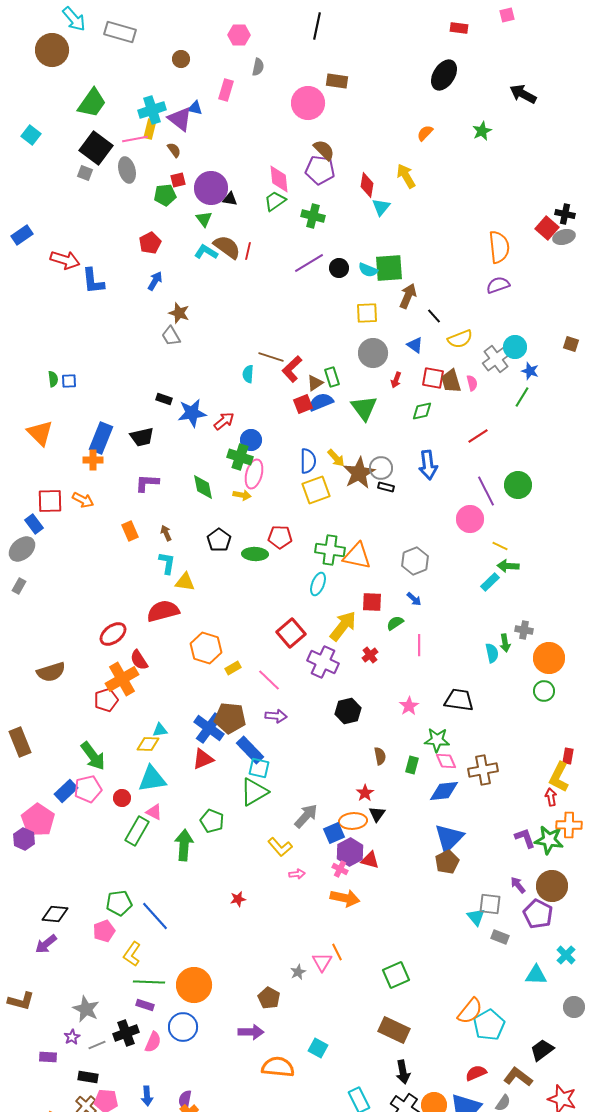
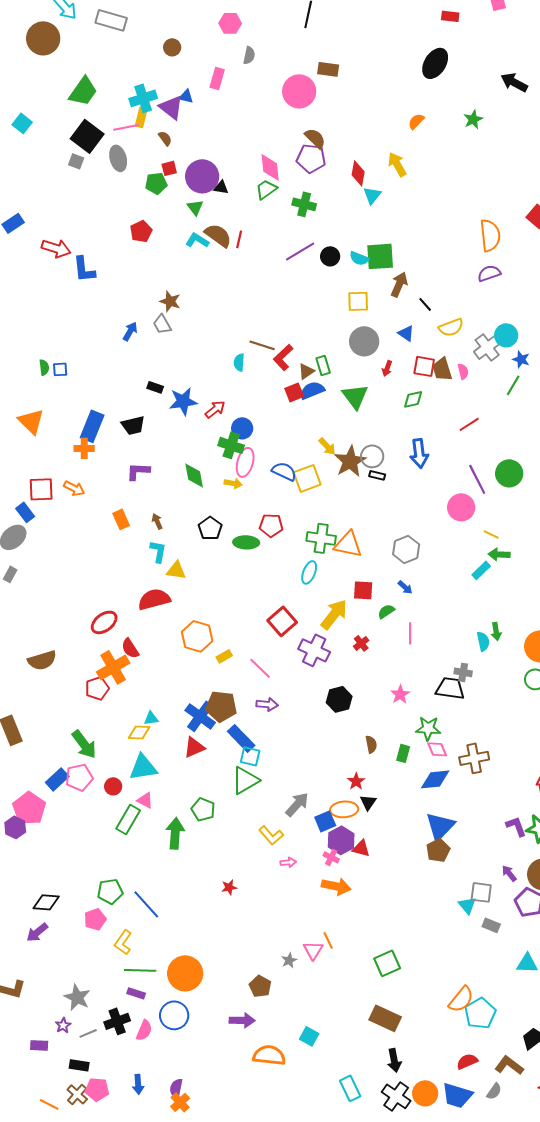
blue arrow: (155, 281) -> (130, 331), moved
blue semicircle: (308, 461) -> (284, 471), moved, turned -65
gray cross: (524, 630) -> (463, 672), moved

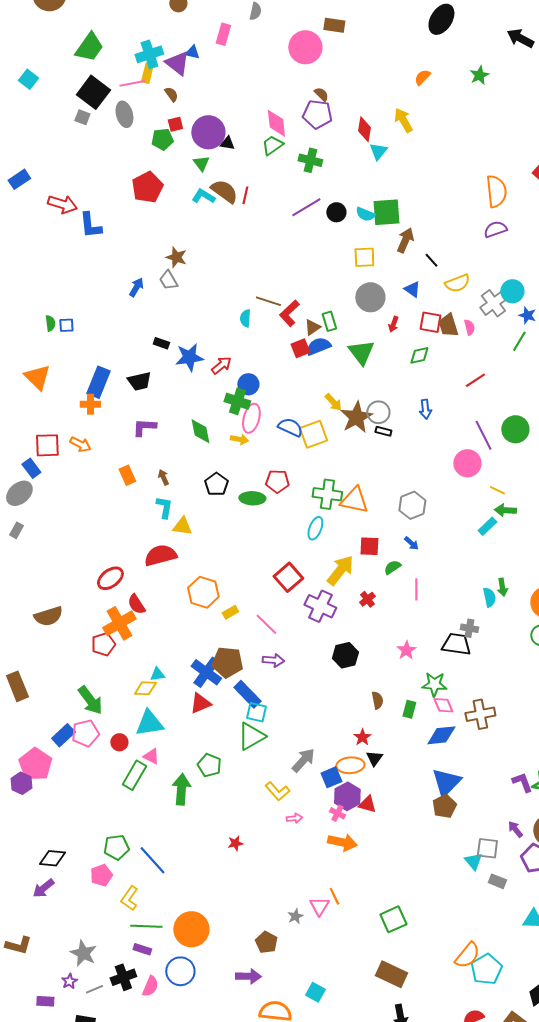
brown semicircle: (315, 138) -> (321, 94), size x0.7
red pentagon: (141, 231) -> (147, 187), size x1.4
blue arrow: (419, 453) -> (425, 409), size x0.7

